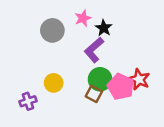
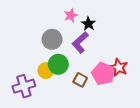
gray circle: (52, 30) -> (52, 39), moved
green circle: (100, 79) -> (58, 64), moved
purple cross: (28, 101) -> (24, 86), size x1.5

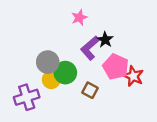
black star: (88, 24) -> (105, 40), moved
gray circle: (52, 39) -> (48, 62), moved
pink pentagon: (103, 74) -> (116, 67), moved

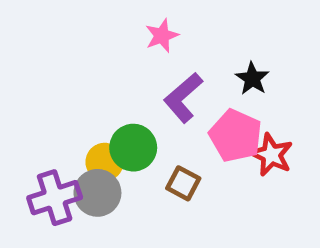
black star: (105, 40) -> (252, 79), moved
gray circle: (48, 62) -> (97, 193), moved

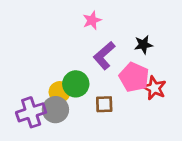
black star: (252, 79) -> (143, 45), turned 30
brown square: (183, 183) -> (104, 104), turned -30

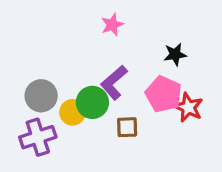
purple L-shape: (104, 55) -> (114, 83), moved
gray circle: (55, 110) -> (41, 96), moved

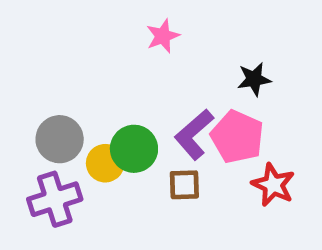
purple L-shape: (114, 83) -> (194, 134), moved
red star: (188, 107) -> (273, 185), moved

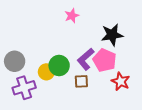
black star: (254, 79) -> (112, 35), size x1.5
gray circle: (60, 139) -> (15, 61), moved

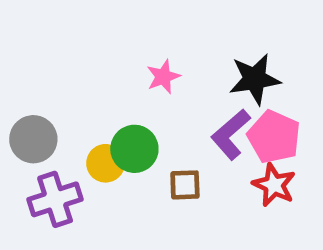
pink star: (72, 16) -> (163, 77), moved
purple L-shape: (86, 59) -> (231, 134), moved
pink pentagon: (105, 60) -> (274, 137), moved

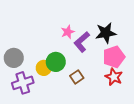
purple L-shape: (231, 134) -> (82, 42), moved
pink pentagon: (274, 137) -> (114, 57), turned 30
brown square: (185, 185) -> (77, 77), turned -32

